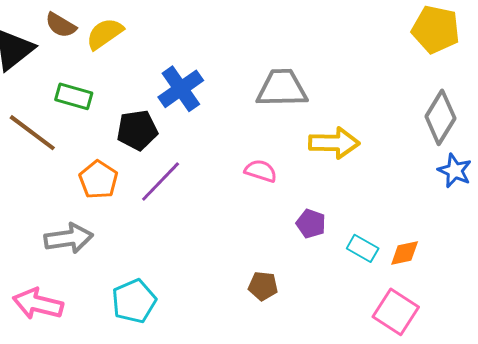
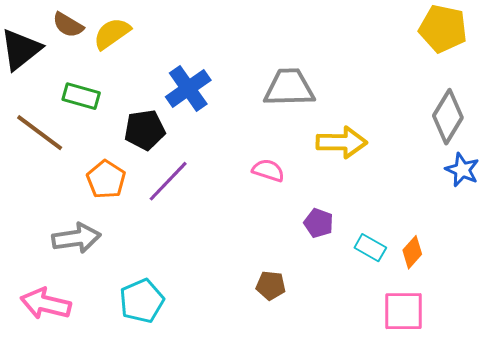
orange diamond: (405, 253) -> (412, 252), turned -36
pink square: (396, 312) -> (403, 311), turned -33

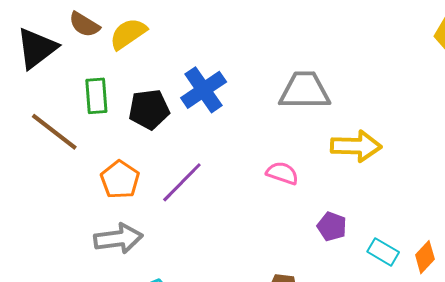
green rectangle: (81, 96) -> (96, 96), turned 69
black pentagon: (145, 130) -> (149, 109), moved
gray arrow: (76, 238) -> (118, 239), moved

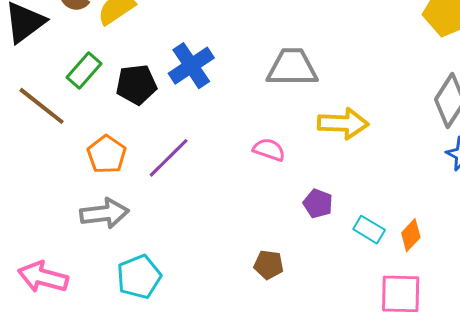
green rectangle: (96, 96) -> (84, 70), turned 45

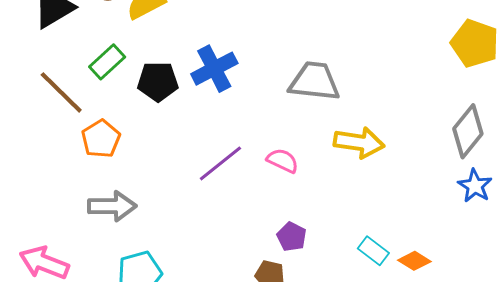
orange pentagon: (107, 154) -> (101, 139), moved
purple line: (169, 158) -> (220, 163), moved
purple pentagon: (318, 204) -> (292, 237), moved
orange diamond: (411, 235) -> (414, 261), turned 72

